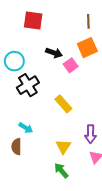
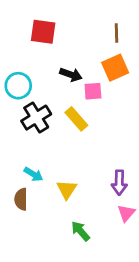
pink square: (71, 65) -> (93, 91), turned 32
yellow rectangle: (63, 104) -> (76, 119), moved
yellow triangle: (63, 147) -> (67, 190), moved

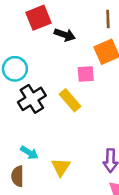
red square: (43, 32) -> (38, 18), turned -30
black arrow: (71, 75) -> (65, 35), moved

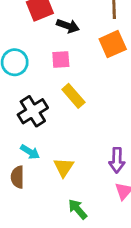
pink square: (86, 74) -> (61, 59), moved
black cross: (32, 99) -> (33, 111), moved

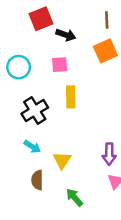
yellow rectangle: (73, 96) -> (71, 97), turned 40
brown semicircle: (17, 177) -> (37, 180), moved

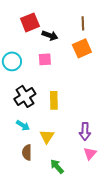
yellow rectangle: (71, 97) -> (54, 100), moved

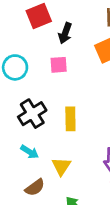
black arrow: (50, 35) -> (65, 33), turned 91
brown semicircle: (27, 152) -> (35, 187), turned -126

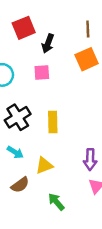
yellow triangle: (61, 166) -> (44, 166), turned 36

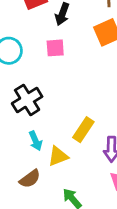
yellow rectangle: (53, 122) -> (83, 130), moved, turned 35
cyan arrow: (15, 152) -> (36, 141), moved, turned 35

